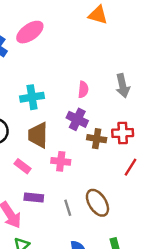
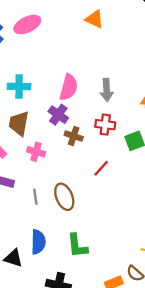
pink semicircle: (83, 90) -> (69, 87), size x1.6
red cross: (123, 133) -> (105, 125), moved

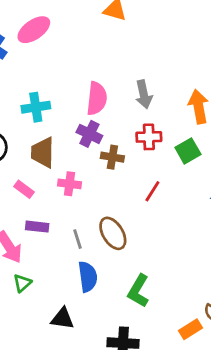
blue semicircle: (38, 242) -> (88, 277), moved
green L-shape: (77, 246) -> (138, 291), turned 45

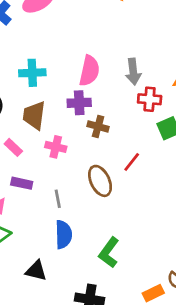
purple cross: (89, 134) -> (79, 103), turned -35
red cross: (149, 137) -> (150, 99), moved
brown ellipse: (113, 233) -> (100, 181), moved

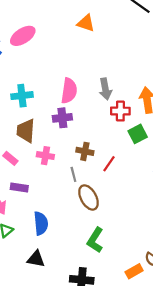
brown cross: (98, 126) -> (85, 151), moved
brown ellipse: (100, 181) -> (89, 197), moved
gray line: (58, 199) -> (73, 174), moved
blue semicircle: (63, 234) -> (41, 223), moved

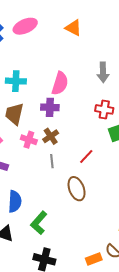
orange triangle: (86, 23) -> (73, 28), moved
gray arrow: (105, 89) -> (103, 72), moved
brown cross: (85, 151) -> (51, 136), moved, turned 35
brown ellipse: (89, 197) -> (77, 189), moved
green L-shape: (95, 240) -> (39, 223), moved

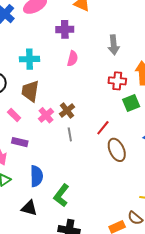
pink semicircle: (60, 83) -> (73, 58), size x0.7
purple cross: (50, 107) -> (65, 29), moved
pink cross: (29, 140) -> (46, 115), turned 35
brown ellipse: (77, 189) -> (117, 150), moved

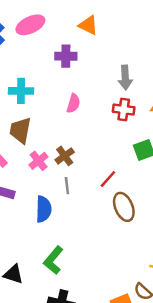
pink semicircle: (73, 58) -> (73, 103), moved
red cross: (117, 81) -> (124, 110), moved
blue semicircle: (36, 176) -> (44, 209), moved

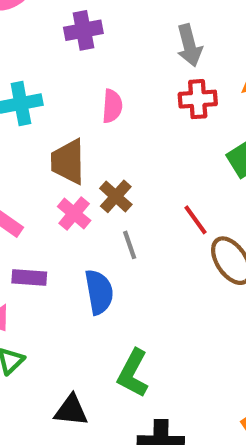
brown trapezoid: (20, 130) -> (68, 162), moved
red line: (108, 179) -> (195, 220), turned -66

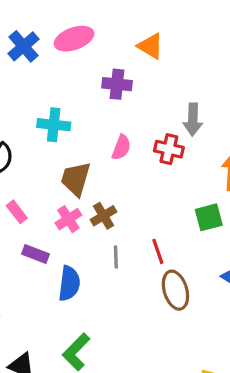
red cross: (198, 99) -> (169, 149), moved
gray line: (130, 245) -> (116, 257), moved
purple rectangle: (29, 278) -> (36, 254), moved

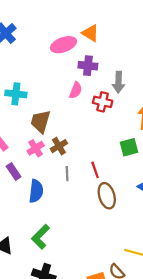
pink ellipse: (74, 39) -> (63, 45), moved
purple cross: (117, 84) -> (88, 66), moved
cyan cross: (54, 125) -> (16, 94), moved
pink semicircle: (121, 147) -> (76, 90), moved
purple rectangle: (36, 254) -> (14, 171), turned 35

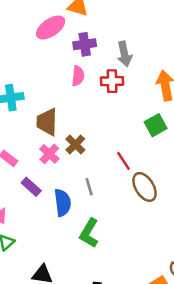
gray line: (67, 174) -> (89, 187), moved
green L-shape: (41, 237) -> (89, 233), moved

